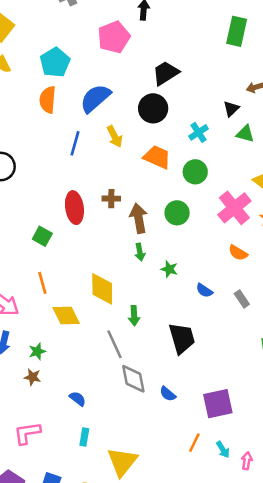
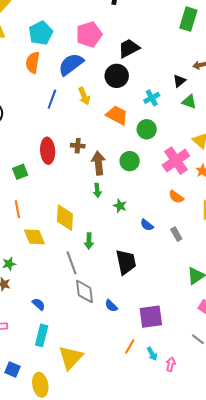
pink pentagon: (114, 37) -> (89, 34), moved
green square: (42, 236) -> (20, 172), turned 35
cyan rectangle: (84, 437) -> (42, 335), size x1.5

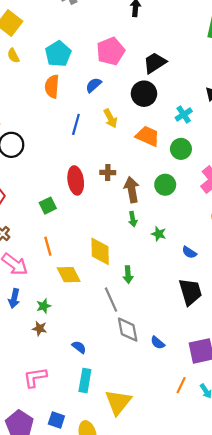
blue semicircle: (71, 64) -> (94, 85), size x0.6
black trapezoid: (126, 262) -> (190, 292), moved

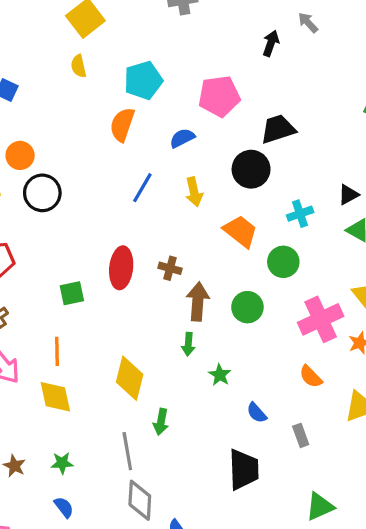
yellow diamond: (69, 275) -> (55, 397), moved
green star: (44, 306) -> (62, 463), moved

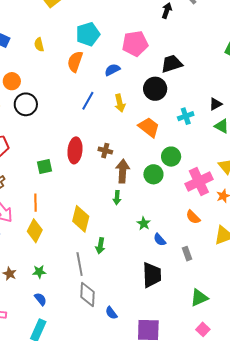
yellow semicircle: (79, 66) -> (39, 45), moved
green circle: (283, 262) -> (171, 157), moved
green star: (220, 375) -> (144, 223), moved
yellow diamond: (55, 397) -> (35, 231), turned 40

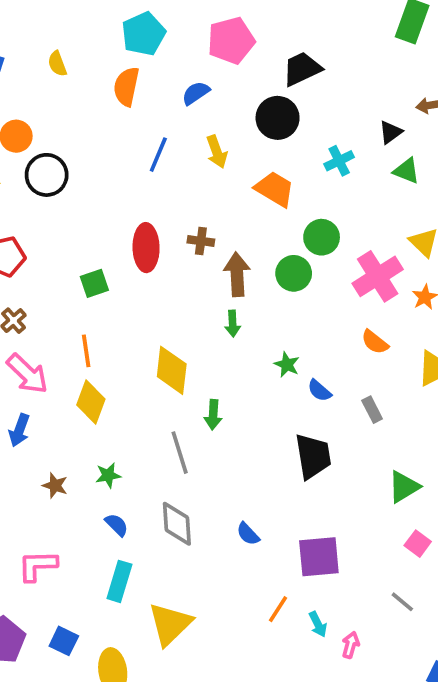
gray diamond: (88, 294) -> (177, 524), moved

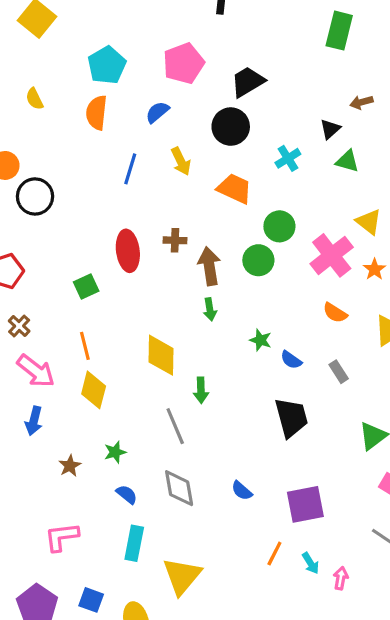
brown star: (55, 486) -> (70, 466), turned 30

